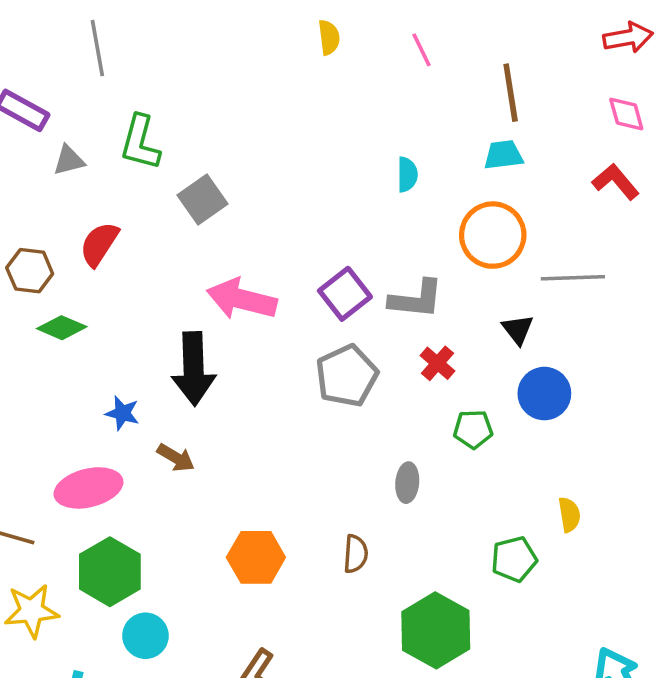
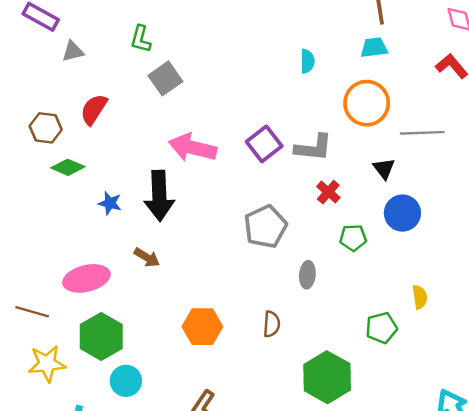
green L-shape: (140, 142) -> (141, 39), moved, size x0.7
gray pentagon: (347, 376) -> (265, 227), moved
blue star: (122, 413) -> (110, 203), moved

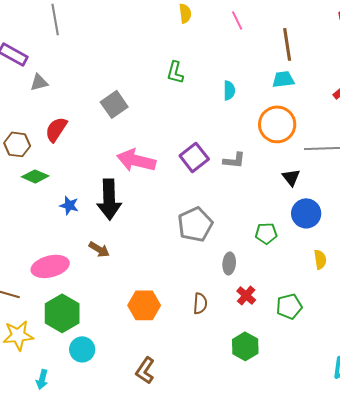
green L-shape: (141, 39) -> (175, 72), moved
gray L-shape: (314, 148) -> (234, 160), size x0.7
red cross: (328, 192) -> (246, 295), moved
yellow semicircle: (420, 297) -> (320, 259), moved
green hexagon: (327, 377) -> (245, 346), size x0.7

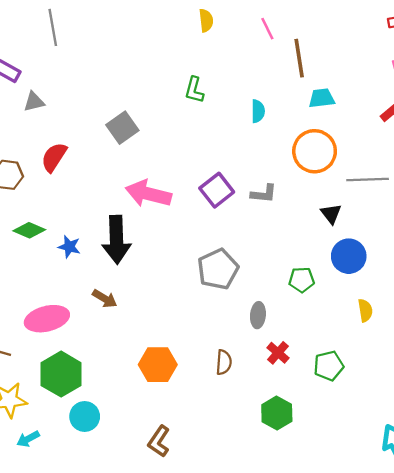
brown line: (287, 44) -> (299, 58), moved
green diamond: (35, 176) -> (29, 230), moved
cyan arrow: (42, 379) -> (28, 439), moved, turned 48

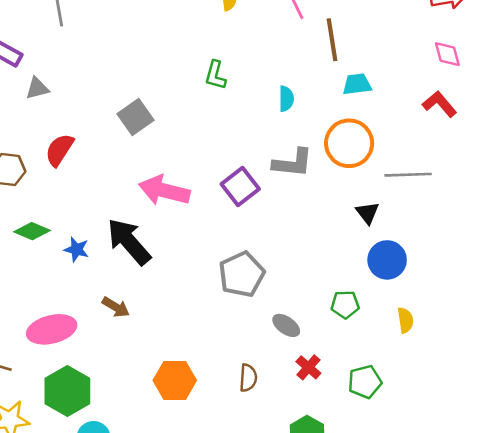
gray L-shape: (264, 194) -> (293, 163), moved, size x1.4
black arrow: (116, 240) -> (129, 242), turned 141
green pentagon: (302, 280) -> (345, 304), moved
gray ellipse: (258, 315) -> (286, 325), turned -60

